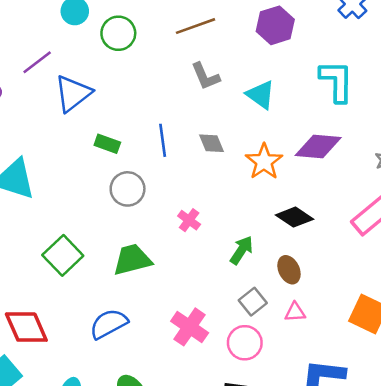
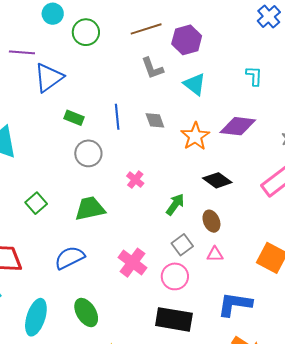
purple hexagon: (275, 25) -> (187, 40), moved
purple line: (37, 62) -> (22, 52), turned 40
cyan L-shape: (337, 81) -> (254, 76), size x0.6
green square: (63, 255) -> (36, 203), size x0.7

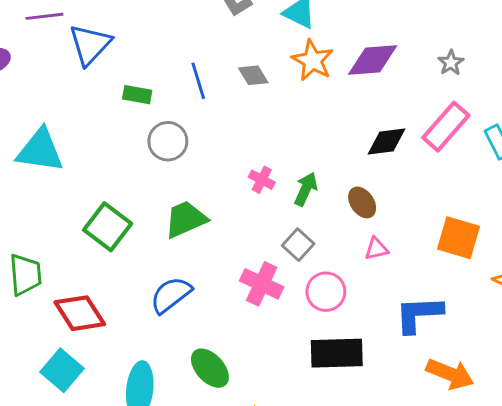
orange star: (195, 136) -> (312, 60), moved
pink cross: (135, 180) -> (262, 180), moved
black diamond: (217, 180) -> (387, 142), moved, turned -32
green square: (36, 203) -> (108, 227), size x1.5
gray square: (182, 245) -> (298, 245), moved

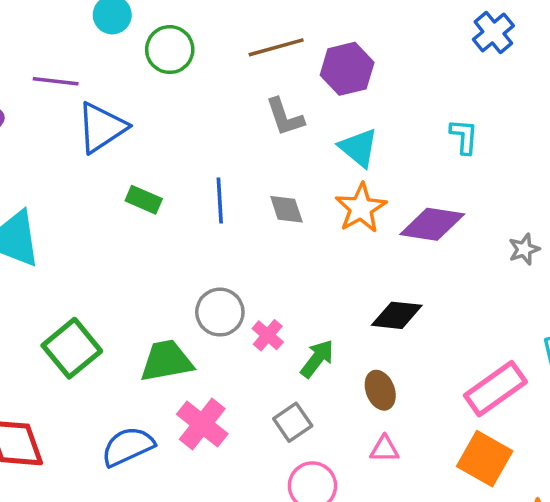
pink rectangle: (446, 127) -> (495, 389), moved
gray circle: (168, 141) -> (220, 312), moved
black diamond: (387, 142) -> (397, 315), moved
pink cross: (262, 284) -> (202, 424), moved

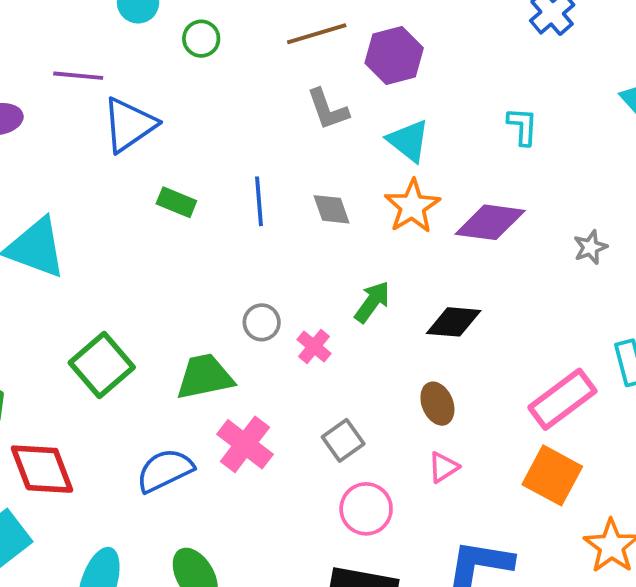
green circle: (170, 50) -> (201, 39), size x0.7
gray circle: (220, 312) -> (262, 322), size x0.7
green arrow: (317, 359) -> (372, 302), moved
pink triangle: (384, 449) -> (443, 467), turned -32

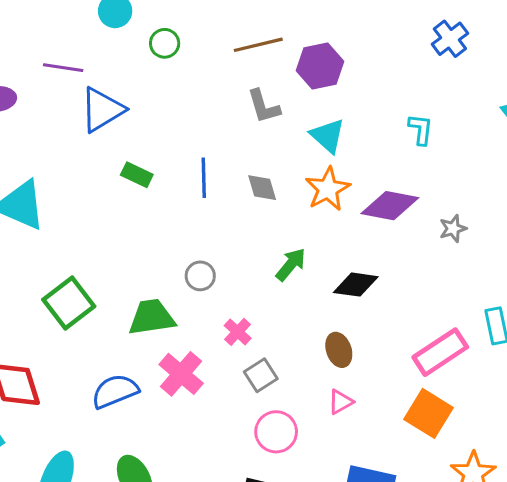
gray star: (590, 247) -> (453, 228), moved
pink cross: (314, 347) -> (238, 332), moved

